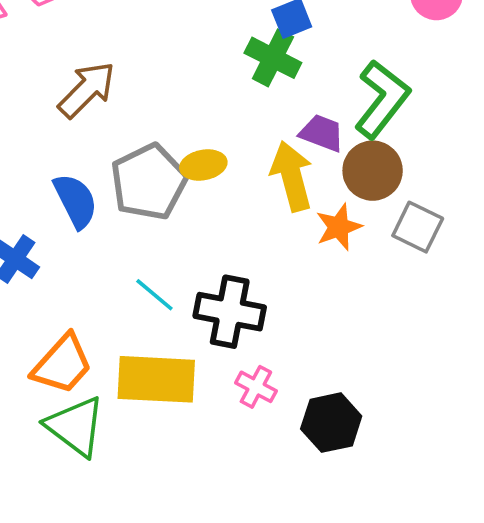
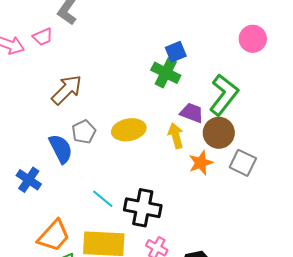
yellow ellipse: (203, 165) -> (129, 130), size x1.4
yellow arrow: (292, 176) -> (176, 136), size x0.7
gray pentagon: (149, 182) -> (84, 132), moved, size x0.6

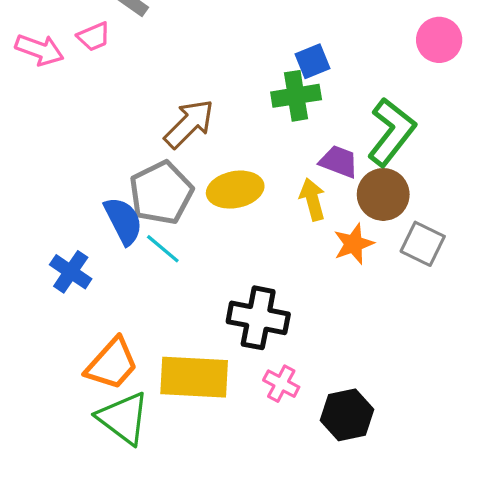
green cross: (166, 73) -> (296, 96), turned -36
brown arrow: (67, 90) -> (189, 124), moved
gray pentagon: (84, 132) -> (161, 193), size x1.6
cyan line: (103, 199) -> (163, 249), moved

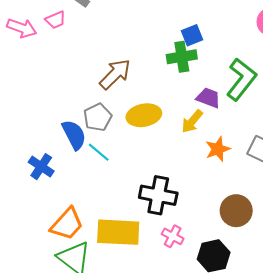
gray pentagon: (161, 193) -> (98, 117), size x0.7
brown circle: (383, 194) -> (236, 211), moved
yellow arrow: (312, 199) -> (192, 121), turned -125

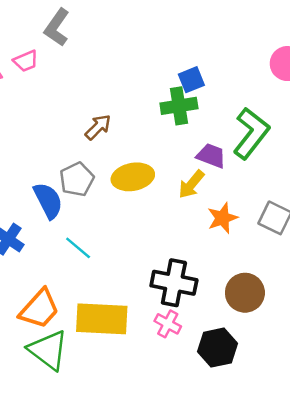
brown arrow: (115, 74) -> (98, 127), size x0.7
cyan line: (99, 152) -> (78, 248), moved
black cross: (158, 195) -> (174, 283), moved

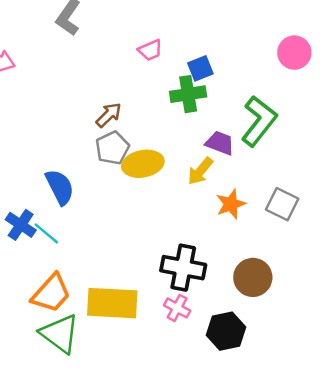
pink trapezoid: (26, 61) -> (150, 50), moved
gray pentagon: (77, 179) -> (112, 148), moved
cyan line: (78, 248) -> (46, 233), moved

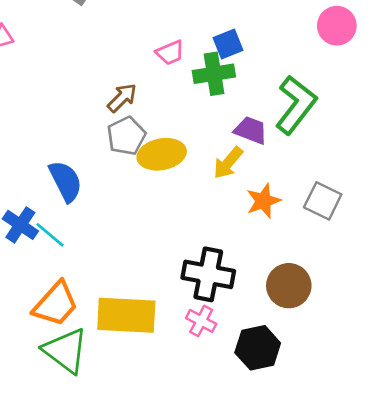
pink trapezoid: (150, 50) -> (170, 53), moved

